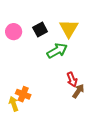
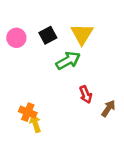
brown arrow: (78, 91) -> (108, 108), moved
yellow arrow: (14, 104) -> (35, 123), moved

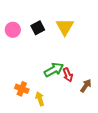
green arrow: (68, 60) -> (54, 70), moved
yellow arrow: (35, 123) -> (40, 99), moved

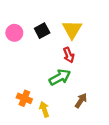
red arrow: (68, 75) -> (69, 55), moved
brown arrow: (86, 86) -> (81, 101), moved

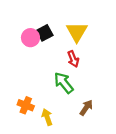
pink circle: (14, 33) -> (30, 38), moved
green arrow: (60, 77) -> (64, 83), turned -100

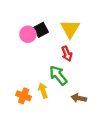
brown arrow: (86, 108) -> (79, 98), turned -112
yellow arrow: (47, 117) -> (43, 90), moved

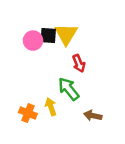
yellow triangle: (70, 29) -> (66, 34), moved
black square: (41, 30) -> (48, 35), turned 32

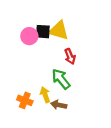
yellow triangle: (66, 34) -> (59, 30), turned -45
brown arrow: (93, 116) -> (59, 105), moved

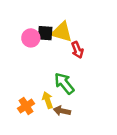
red arrow: (70, 56) -> (77, 50), moved
orange cross: (25, 100) -> (26, 106), turned 35

